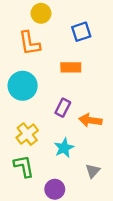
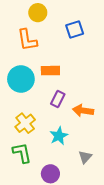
orange rectangle: (71, 67) -> (50, 71), moved

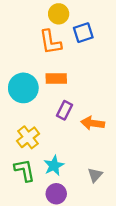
yellow circle: (38, 13) -> (59, 14), moved
orange L-shape: (27, 40) -> (50, 42), moved
cyan star: (59, 136) -> (54, 166), moved

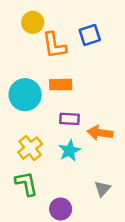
yellow circle: (59, 14) -> (33, 22), moved
purple rectangle: (64, 110) -> (69, 119), turned 66
cyan star: (54, 166) -> (69, 151), moved

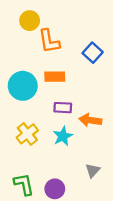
blue square: (90, 35) -> (93, 53), moved, turned -30
green L-shape: (26, 184) -> (24, 184), moved

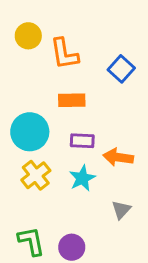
yellow circle: (30, 21) -> (28, 36), moved
cyan circle: (23, 86) -> (30, 132), moved
gray triangle: (93, 171) -> (121, 210), moved

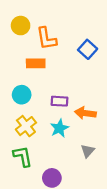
orange rectangle: (72, 100) -> (36, 63), moved
cyan circle: (30, 132) -> (22, 95), size x0.7
green L-shape: (31, 241) -> (23, 156), moved

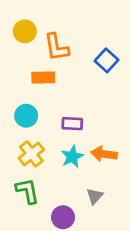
orange arrow: (85, 113) -> (104, 154), moved
gray triangle: (88, 151) -> (95, 196), moved

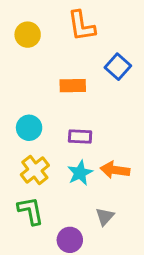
orange L-shape: (56, 47) -> (81, 26), moved
orange rectangle: (43, 78) -> (73, 86), moved

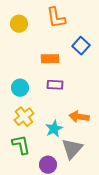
purple rectangle: (80, 136) -> (55, 85), moved
cyan star: (80, 173) -> (54, 129), moved
gray triangle: (105, 217) -> (72, 149), size x1.6

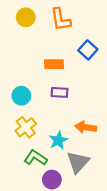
yellow circle: (19, 24) -> (26, 17), moved
green L-shape: (21, 145) -> (36, 158), moved, turned -45

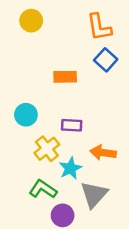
orange L-shape: (61, 19) -> (99, 27), moved
purple rectangle: (59, 92) -> (72, 125), moved
yellow cross: (26, 127) -> (47, 149), moved

